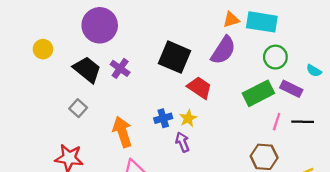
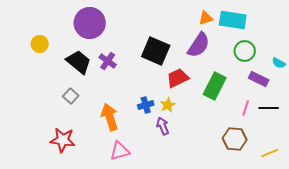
red trapezoid: (199, 88) -> (178, 78), turned -60
green rectangle: (258, 93) -> (215, 86), moved, turned -36

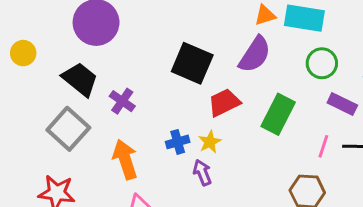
purple cross: (108, 61) -> (122, 101), moved
gray square: (71, 96) -> (68, 129), size x1.8

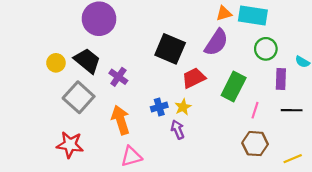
yellow circle: (23, 53) -> (56, 63), moved
purple rectangle: (342, 104) -> (281, 79), turned 66
pink line: (323, 146) -> (255, 110), moved

